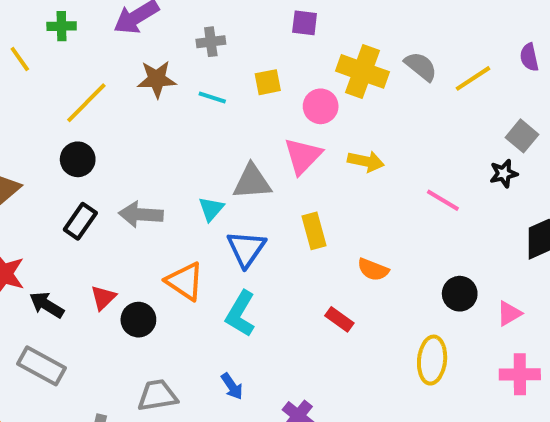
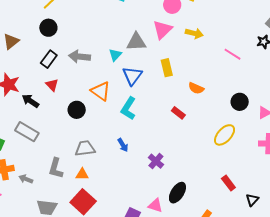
red triangle: (103, 298) -> (52, 85), moved, turned -32
yellow ellipse: (432, 360) -> (225, 135), turned 35

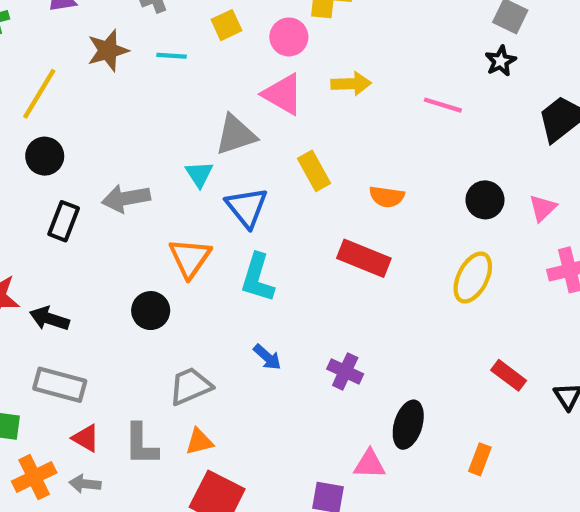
pink triangle: (162, 30) -> (283, 94), turned -30
red triangle: (52, 85) -> (86, 438), moved
orange triangle: (101, 91) -> (190, 258), turned 45
red rectangle: (178, 113) -> (364, 258), size x1.6

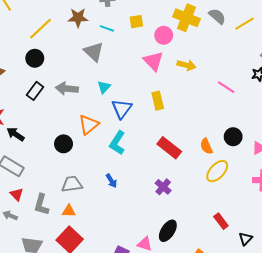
gray triangle: (236, 135) -> (94, 52), moved, turned 45
orange semicircle: (387, 197) -> (206, 146), moved, turned 42
purple cross: (345, 371) -> (163, 187), moved

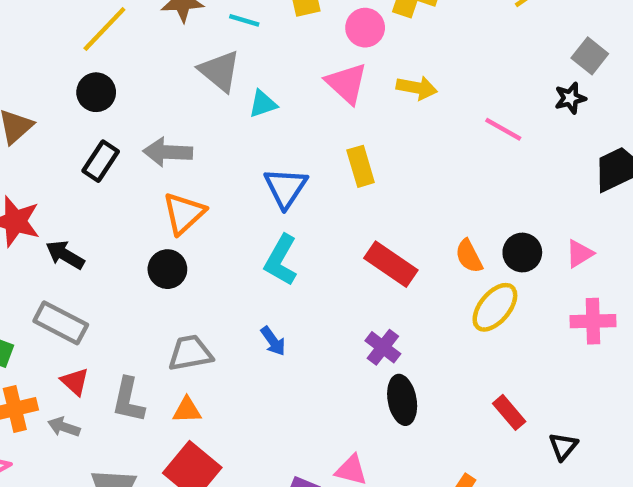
cyan triangle: (104, 87) -> (263, 104), moved, turned 32
orange triangle: (89, 125) -> (184, 213), moved
black circle: (233, 137) -> (522, 252), moved
black ellipse: (168, 231) -> (402, 400), moved, turned -40

